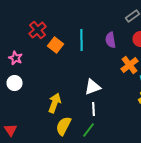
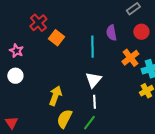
cyan line: (82, 40) -> (92, 47), moved
white triangle: (93, 87) -> (93, 80), turned -30

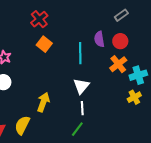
red cross: (38, 23) -> (39, 19), moved
red circle: (141, 32) -> (120, 41), moved
yellow semicircle: (64, 119) -> (22, 125), moved

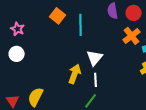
cyan line: (80, 53) -> (81, 25), moved
yellow arrow: (43, 102) -> (75, 74), moved

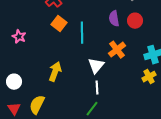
orange cross: (132, 36) -> (117, 50), moved
white circle: (17, 54) -> (14, 82), moved
yellow arrow: (75, 74) -> (55, 72), moved

